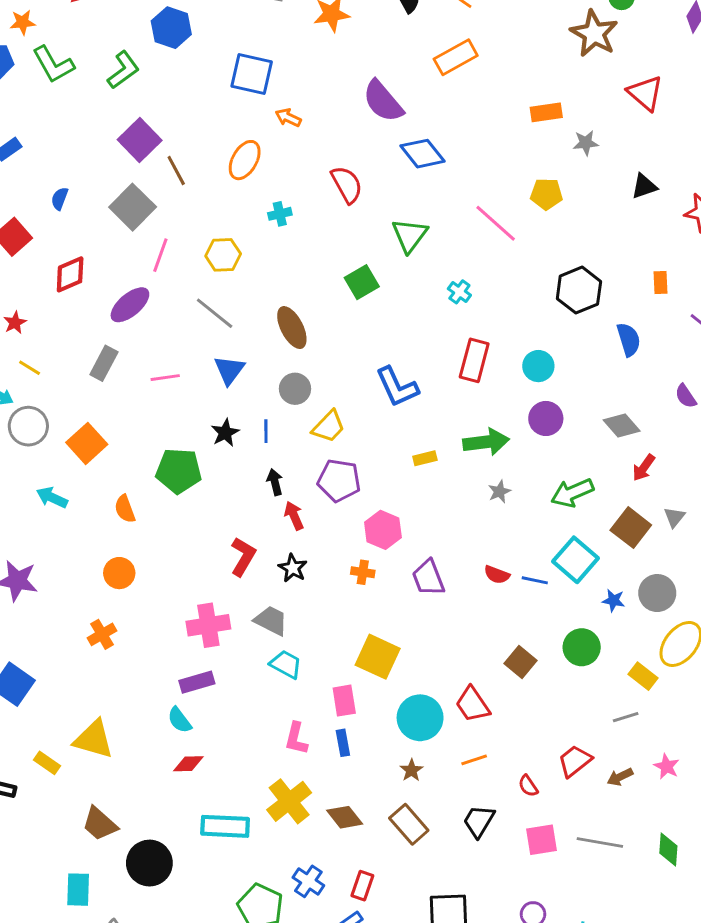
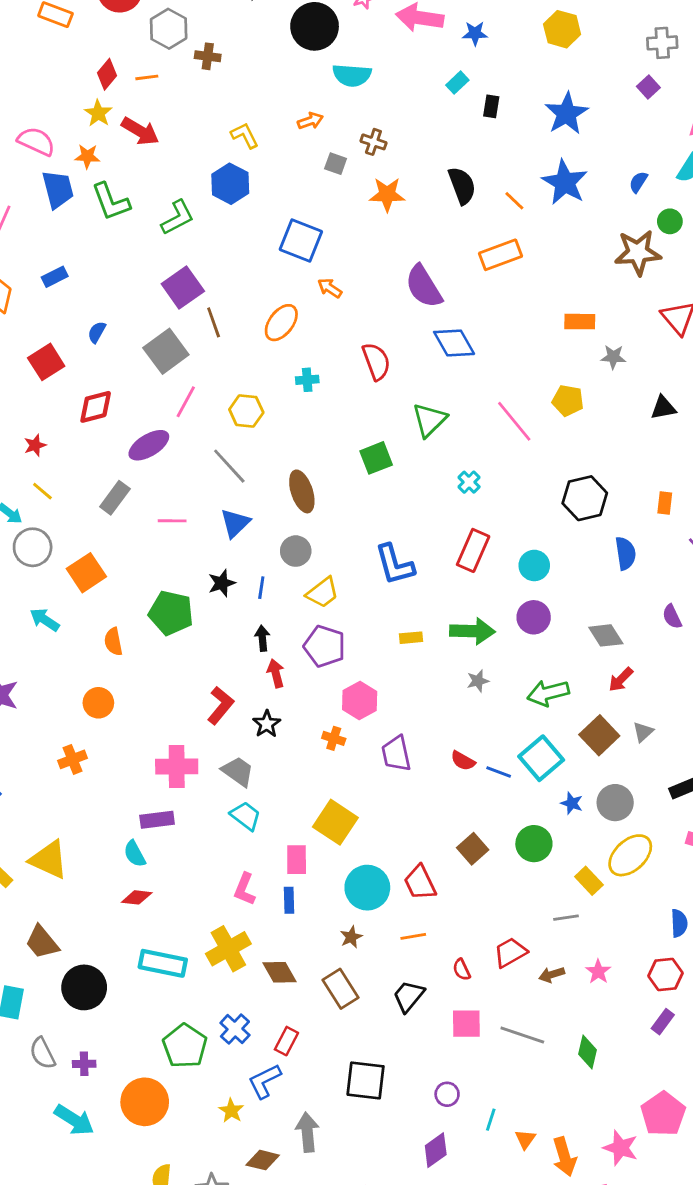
brown star: (594, 33) -> (638, 253), turned 30

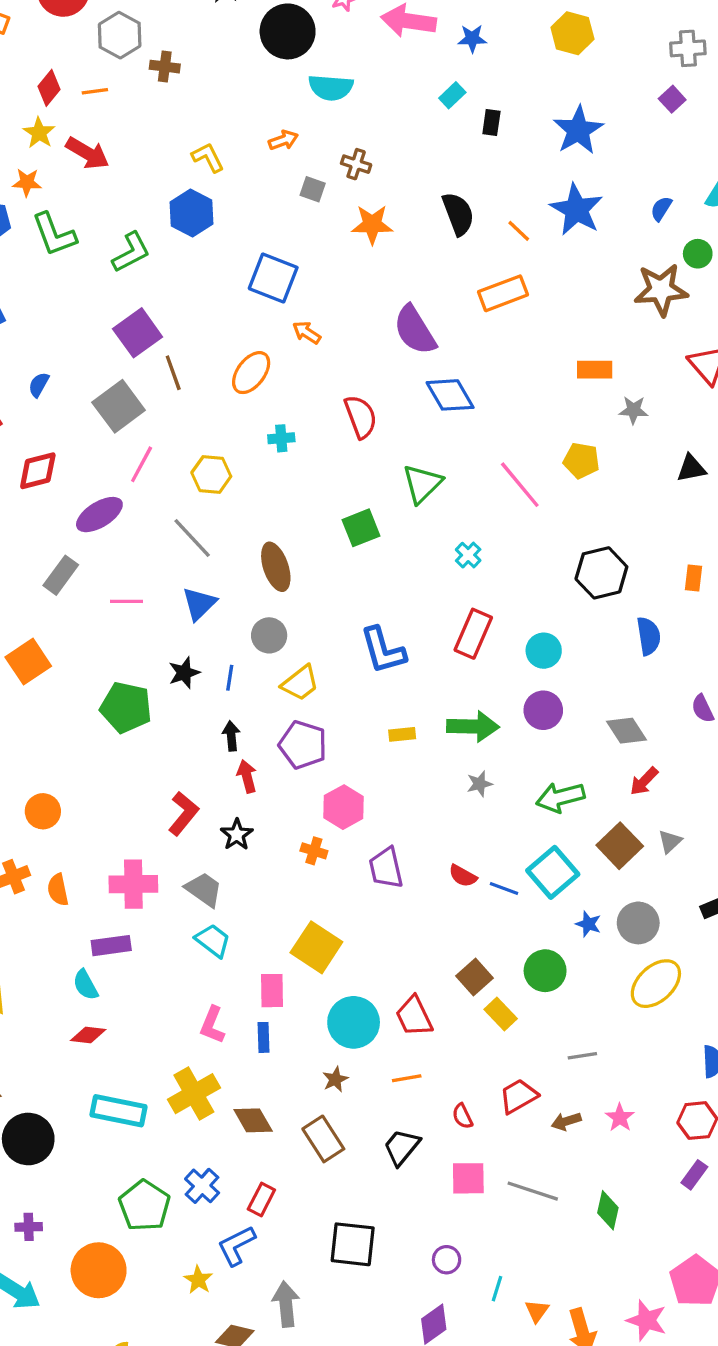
orange semicircle: (113, 642) -> (58, 890), moved
yellow rectangle: (589, 881) -> (501, 1014), moved

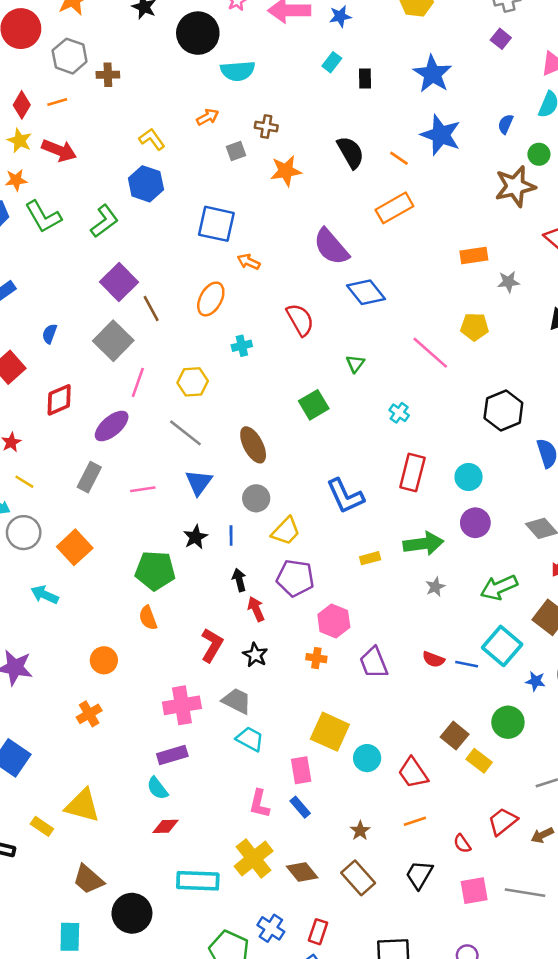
gray square: (313, 189) -> (236, 151), turned -30
green triangle: (422, 484) -> (355, 364), size x0.6
orange semicircle: (58, 890) -> (148, 618), moved
cyan circle: (354, 1022) -> (367, 758), moved, size x0.7
blue rectangle: (263, 1037) -> (300, 807), turned -30

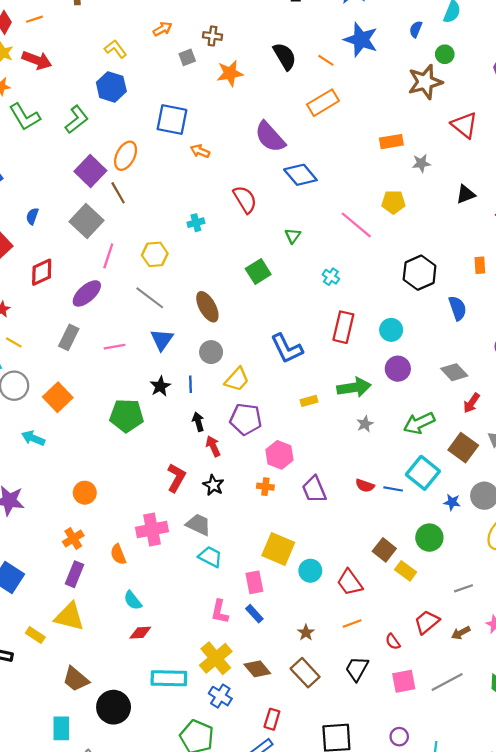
orange ellipse: (211, 299) -> (126, 156), moved
orange semicircle: (148, 618) -> (118, 554), moved
purple rectangle: (172, 755) -> (74, 574), moved, turned -50
gray line: (525, 893) -> (447, 682), turned -36
blue cross: (271, 928) -> (220, 696), moved

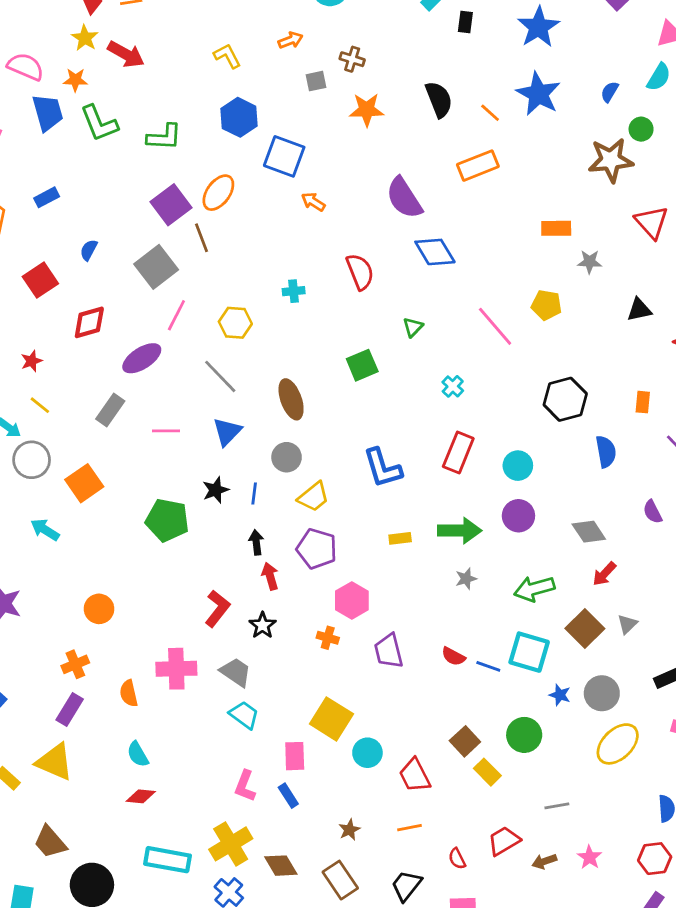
blue hexagon: (111, 87) -> (239, 117), moved
green L-shape: (77, 119) -> (164, 137), turned 32
cyan square: (423, 473) -> (529, 652), turned -32

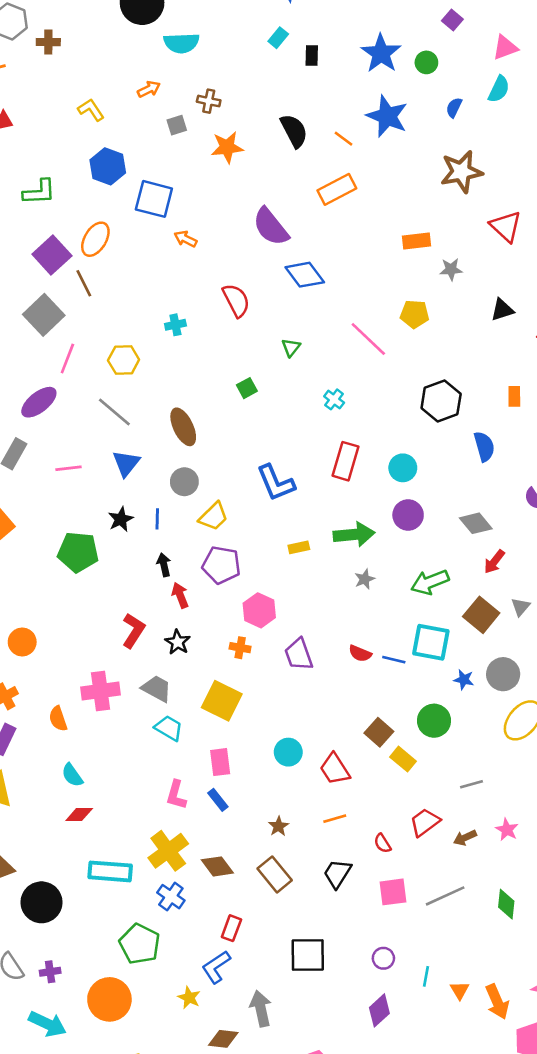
green circle: (641, 129) -> (426, 62), moved
green square: (362, 365) -> (247, 388), size x0.7
yellow square: (331, 719) -> (222, 701), moved

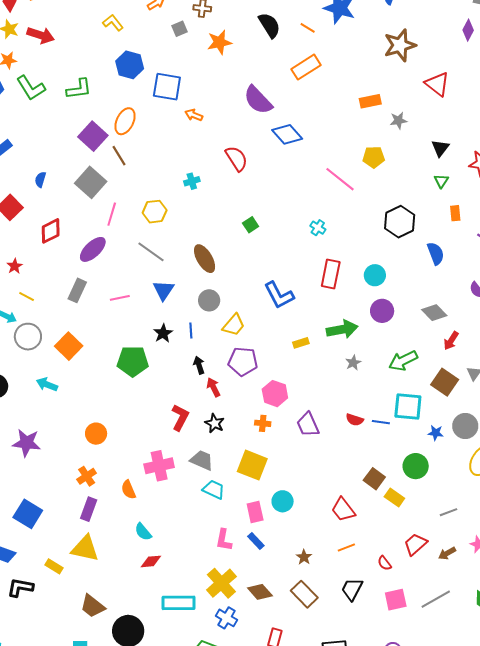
black triangle: (502, 310) -> (440, 148), turned -30
green triangle: (291, 347) -> (441, 181), moved
cyan circle: (288, 752) -> (283, 501), moved

